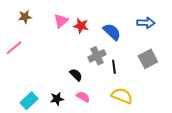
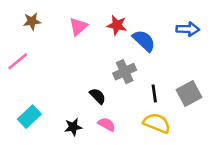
red star: (81, 26) -> (117, 25), moved
gray square: (148, 59) -> (189, 93), moved
black line: (114, 67) -> (154, 93), moved
cyan rectangle: (29, 101) -> (29, 117), moved

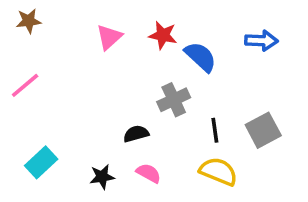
brown star: (32, 21) -> (29, 21), moved
black semicircle: (98, 96) -> (136, 134), turned -60

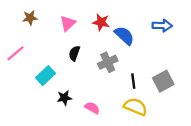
brown star: (29, 21) -> (30, 18), moved
black semicircle: (136, 134) -> (74, 53), moved, turned -56
cyan rectangle: (41, 162) -> (45, 76), moved
black star: (102, 177) -> (64, 98), moved

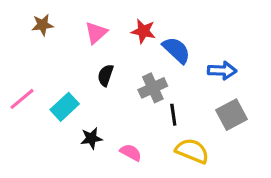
blue arrow: (162, 26) -> (222, 71), moved
pink line: (15, 53) -> (22, 99), moved
black line: (133, 81) -> (173, 115), moved

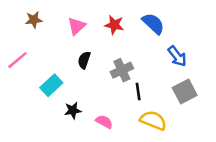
blue semicircle: (176, 50) -> (153, 24), moved
blue arrow: (222, 71) -> (177, 56), turned 50
pink line: (22, 99) -> (17, 60), moved

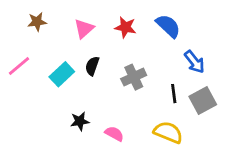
cyan rectangle: (51, 85) -> (62, 74), moved
black line: (138, 91) -> (174, 94), moved

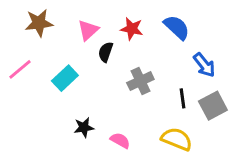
brown star: (37, 22) -> (39, 23), size x1.4
black semicircle: (92, 66) -> (106, 52), moved

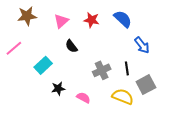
black semicircle: (106, 52) -> (71, 46), moved, turned -56
cyan rectangle: (65, 78) -> (43, 65), moved
gray cross: (140, 81) -> (102, 70), moved
gray square: (213, 106) -> (146, 85), moved

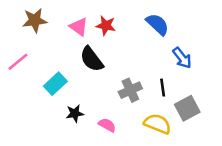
red star: (92, 20) -> (106, 26), moved
pink triangle: (61, 21) -> (79, 27), turned -42
black semicircle: (71, 46) -> (92, 59), size x1.5

